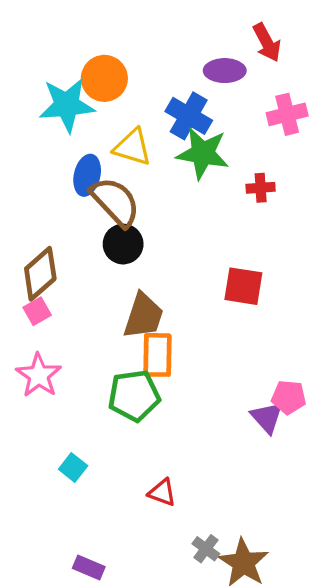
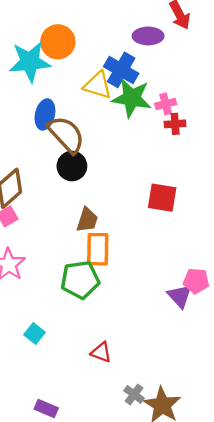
pink cross: (287, 114) -> (166, 104), moved, size x0.7
yellow triangle: (132, 147) -> (98, 85), moved
brown trapezoid: (143, 316) -> (87, 220), size x0.7

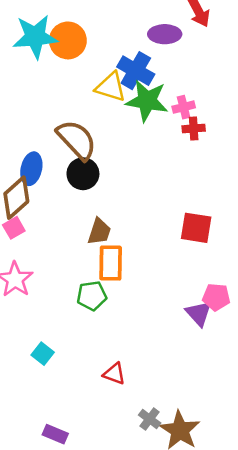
cyan star: (30, 62) -> (35, 37), moved
blue ellipse: (45, 114) -> (31, 169), moved
red square: (162, 198) -> (196, 228), moved
green pentagon: (80, 280) -> (92, 296), size x0.7

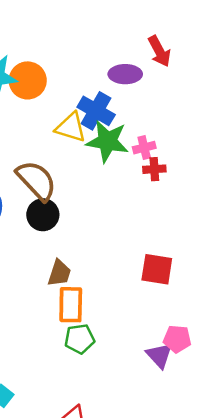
green pentagon: (92, 296) -> (80, 339), moved

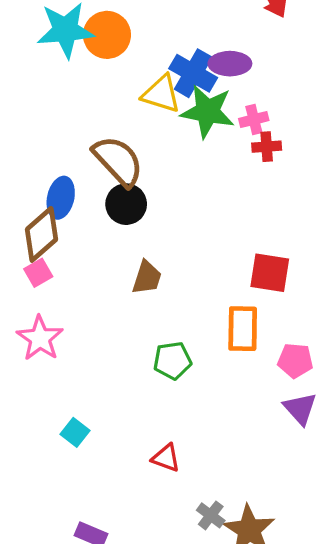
purple ellipse: (125, 74) -> (230, 64), moved
orange rectangle: (71, 305) -> (243, 329), moved
purple triangle: (159, 355) -> (300, 408), moved

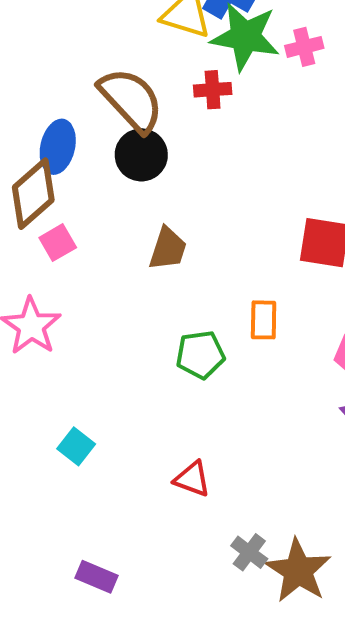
red cross: (267, 147) -> (213, 90), moved
pink square: (38, 273) -> (58, 243), moved
orange rectangle: (243, 329) -> (264, 320), moved, size x0.7

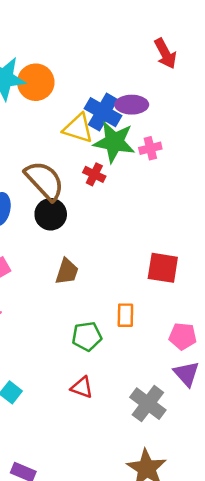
red cross: (213, 90) -> (94, 174), turned 30
red triangle: (192, 479) -> (82, 387), moved
gray cross: (249, 552) -> (148, 404), moved, size x1.6

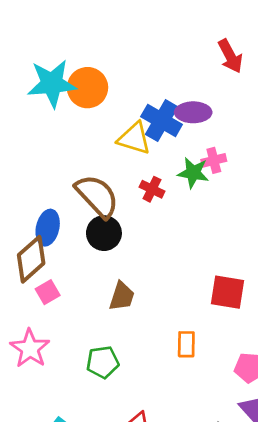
green star: (114, 142) -> (193, 173), moved, size x0.7
green pentagon: (87, 336) -> (103, 362), moved

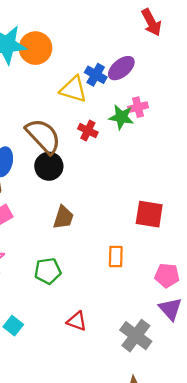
purple ellipse: (193, 112) -> (121, 68), turned -40
blue cross: (162, 121) -> (96, 75), size x0.7

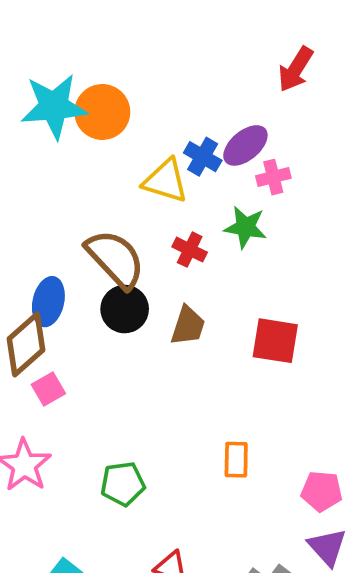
red arrow: (151, 22) -> (296, 69), turned 60
pink cross: (138, 107) -> (273, 177), moved
red square: (149, 214) -> (275, 341), moved
brown trapezoid: (63, 217) -> (188, 326), moved

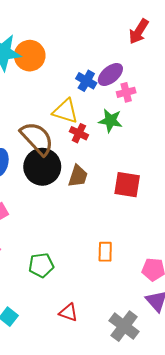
yellow triangle: (166, 181) -> (65, 111), moved
black circle: (125, 309) -> (42, 167), size x1.4

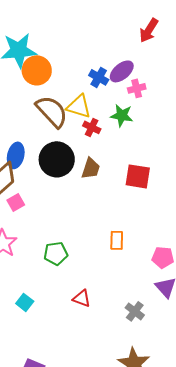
orange circle: (30, 56) -> (37, 70), moved
brown semicircle: (37, 138) -> (52, 111), moved
gray cross: (124, 326) -> (135, 311), size x0.7

